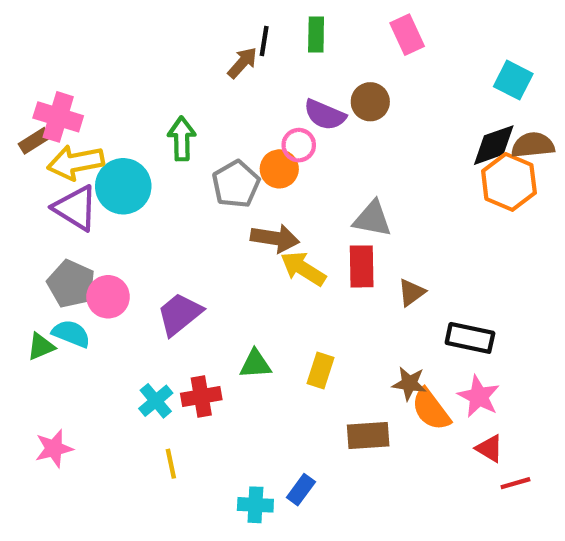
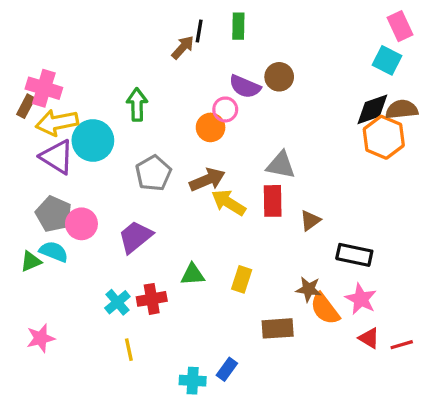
pink rectangle: (407, 35) -> (400, 26), moved
brown rectangle: (34, 141) -> (26, 106), turned -30
gray pentagon: (236, 184) -> (153, 173), moved
brown arrow: (275, 238) -> (207, 180), turned -32
red line: (515, 483) -> (402, 345), moved

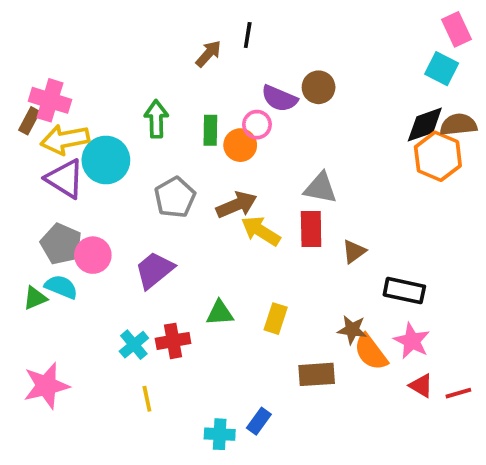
green rectangle: (238, 26) -> (210, 130), moved
black line: (199, 31) -> (248, 35), moved
pink star: (41, 338) -> (46, 386), size x1.4

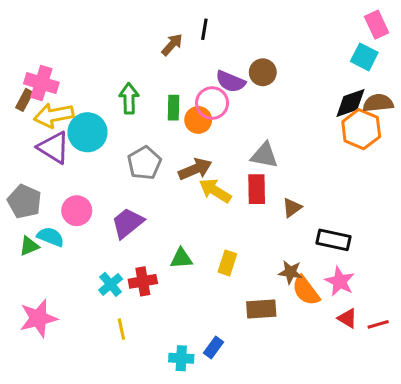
pink circle: (257, 125) -> (212, 103), size x1.4
gray pentagon: (61, 244) -> (24, 201), moved

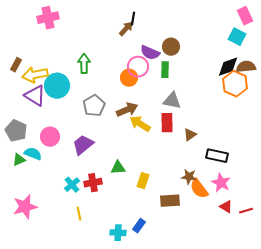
brown arrow: (172, 45) -> (126, 29), moved
pink cross: (41, 83) -> (48, 18), moved, turned -30
green rectangle: (174, 108) -> (165, 70), moved
yellow rectangle: (227, 263) -> (143, 181), moved

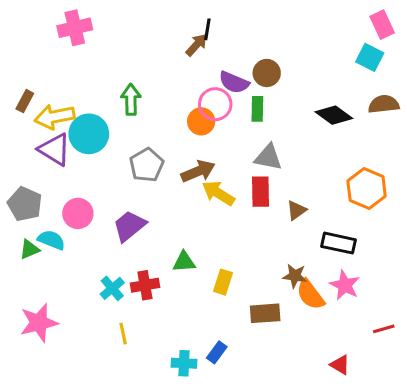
black diamond: (228, 67) -> (334, 115), moved, turned 55
orange hexagon: (235, 84) -> (367, 188), moved
red triangle: (226, 207) -> (340, 365), moved

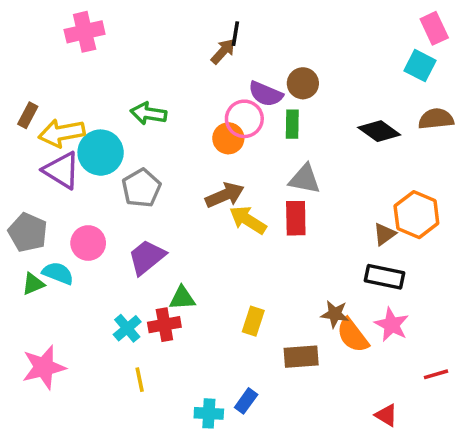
green arrow: (131, 100) -> (148, 113), turned -80
gray pentagon: (147, 165) -> (141, 188), moved
brown triangle: (296, 210) -> (385, 234), moved
green triangle: (184, 262) -> (182, 298), moved

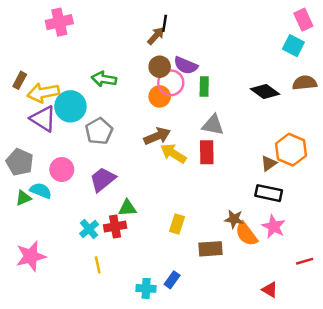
brown circle: (303, 83) -> (160, 67), moved

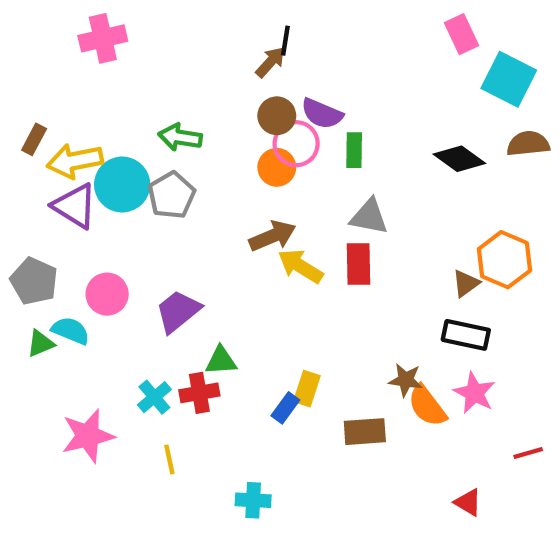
pink rectangle: (303, 20) -> (462, 34), moved
cyan square: (293, 46) -> (509, 79), size x1.4
gray pentagon: (99, 131) -> (172, 195), moved
pink star: (31, 256) -> (88, 436), moved
blue rectangle: (172, 280) -> (285, 408), moved

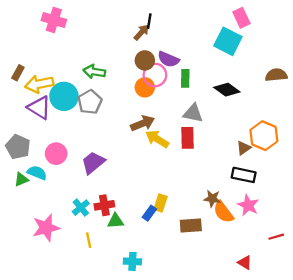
pink cross: (103, 38) -> (54, 20), turned 30
cyan square: (509, 79) -> (228, 41), moved
black diamond: (459, 159) -> (227, 90), moved
green triangle: (221, 361) -> (116, 221), moved

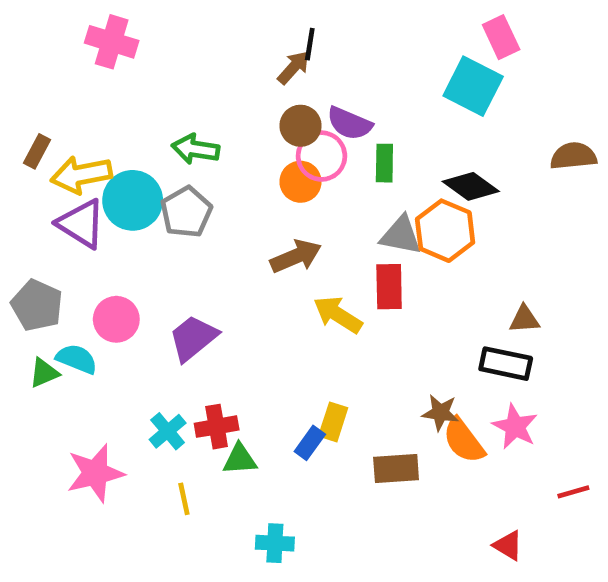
orange hexagon: (264, 136) -> (445, 231), moved
yellow arrow: (157, 139) -> (338, 315), moved
brown triangle: (244, 148) -> (524, 319), moved, turned 32

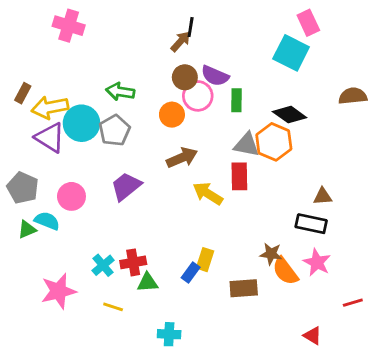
orange circle: (301, 182) -> (172, 115), moved
purple trapezoid: (193, 338) -> (126, 186), moved
yellow line: (184, 499) -> (113, 307), turned -60

